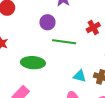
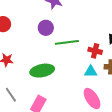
red cross: (93, 27) -> (95, 51), moved, turned -32

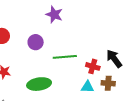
purple circle: (46, 28) -> (36, 42), moved

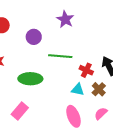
purple star: (54, 15) -> (65, 19), moved
brown cross: (108, 83) -> (99, 89), turned 32

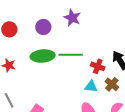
purple circle: (34, 37) -> (43, 27), moved
green ellipse: (30, 79) -> (43, 56), moved

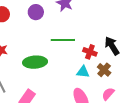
green ellipse: (43, 56) -> (35, 62), moved

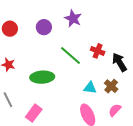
green line: (63, 40) -> (71, 56), turned 40
red cross: (90, 52) -> (98, 51), moved

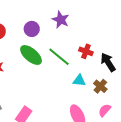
green ellipse: (42, 77) -> (31, 55), moved, turned 45
cyan triangle: (90, 88) -> (79, 80), moved

